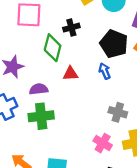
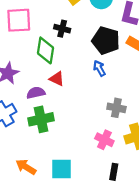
black cross: (71, 28) -> (62, 29), turned 35
red triangle: (70, 74) -> (57, 79), moved, turned 35

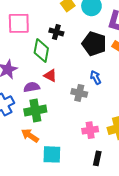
blue arrow: (99, 68) -> (96, 77), moved
gray cross: (116, 108) -> (79, 93), moved
pink cross: (104, 140) -> (90, 130), turned -35
orange arrow: (26, 167) -> (30, 135), moved

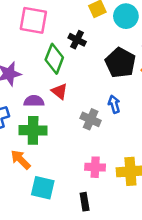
black rectangle: (97, 158) -> (85, 202), moved, turned -32

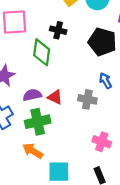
red triangle: (59, 91) -> (55, 97), moved
pink cross: (95, 167) -> (102, 142), turned 30

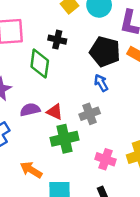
blue arrow: (106, 81) -> (101, 83), moved
gray cross: (87, 99) -> (90, 114), turned -30
green cross: (38, 122) -> (64, 139), moved

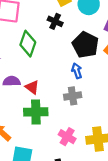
black cross: (57, 40) -> (55, 21), moved
gray cross: (90, 114) -> (73, 96), moved

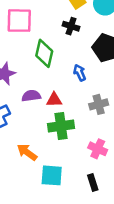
blue arrow: (77, 71) -> (80, 73), moved
red triangle: (32, 87) -> (54, 100), turned -32

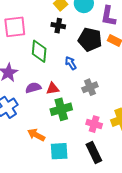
black rectangle: (93, 183) -> (94, 152), size x1.5

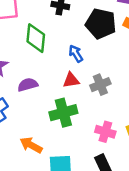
red triangle: (53, 88) -> (71, 80), moved

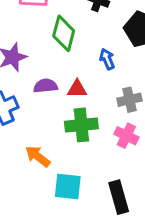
red triangle: (71, 80) -> (77, 89), moved
pink cross: (105, 132) -> (126, 136), moved

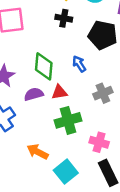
green diamond: (64, 33) -> (44, 66), moved
pink cross: (126, 136) -> (99, 142), moved
cyan square: (68, 186) -> (66, 172), turned -35

